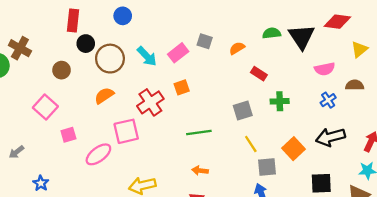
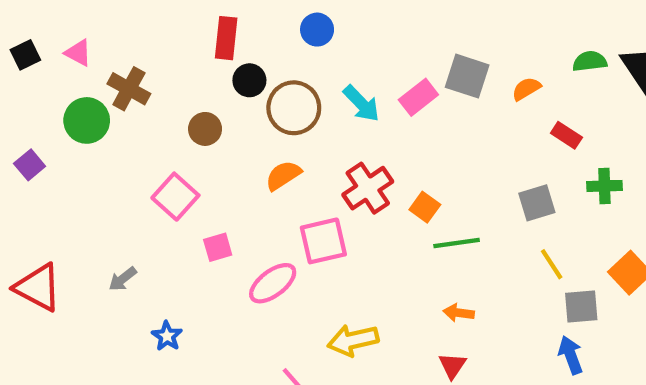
gray square: (205, 41) -> (467, 76), size x1.5
orange square: (182, 87) -> (425, 207), moved, turned -35

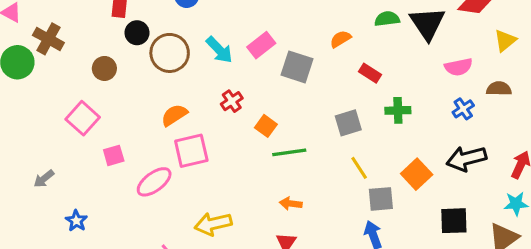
gray square: (467, 76) -> (297, 67), moved
orange semicircle: (283, 175) -> (174, 115), moved
red cross: (368, 188) -> (232, 101), moved, size x0.6

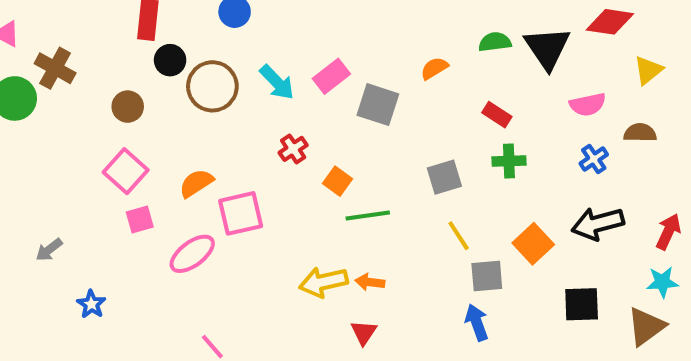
red rectangle: (370, 73) -> (497, 115), moved
orange semicircle: (174, 115) -> (196, 183), moved
pink square: (83, 118) -> (126, 171), moved
yellow arrow: (213, 224) -> (323, 282), moved

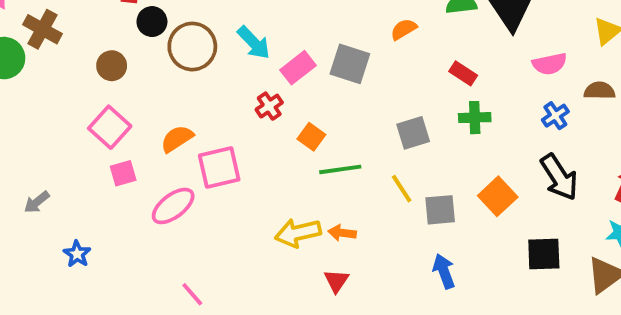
pink rectangle: (331, 76) -> (298, 68), moved
black arrow: (598, 224) -> (559, 177), turned -108
yellow line: (459, 236) -> (402, 189), moved
gray square: (487, 276) -> (440, 210), moved

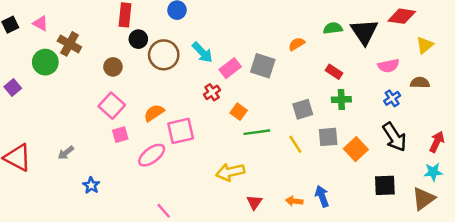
gray square: (440, 210) -> (328, 137), moved
orange arrow: (342, 233) -> (294, 201), moved

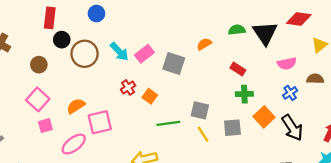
pink rectangle: (230, 68) -> (144, 54), moved
gray square: (303, 109) -> (200, 110), moved, turned 30
orange square: (239, 112) -> (150, 96), moved
orange square: (356, 149) -> (264, 117), moved

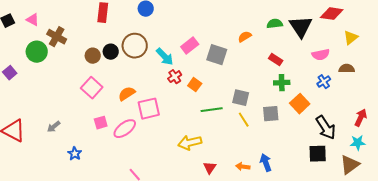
black circle: (62, 40) -> (111, 52), moved
cyan arrow: (119, 52) -> (165, 57), moved
pink square: (45, 126) -> (101, 123), moved
black arrow: (292, 128) -> (326, 128), moved

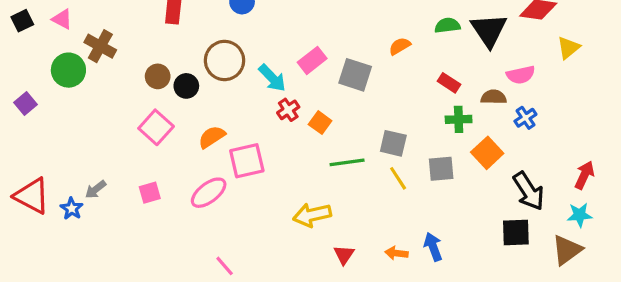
black circle: (111, 52) -> (186, 86), moved
brown semicircle: (347, 69) -> (494, 97), moved
pink square: (101, 123) -> (150, 193), moved
blue star: (75, 154) -> (72, 209), moved

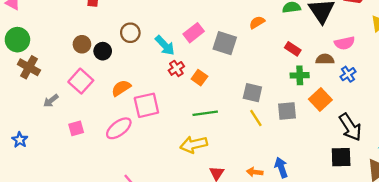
brown cross: (100, 46) -> (29, 67), moved
brown circle: (225, 60) -> (130, 33), size x0.7
green line: (347, 162) -> (205, 113), moved
gray arrow: (96, 189) -> (51, 101), moved

